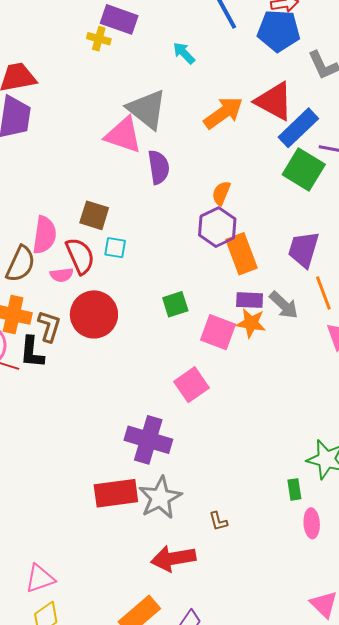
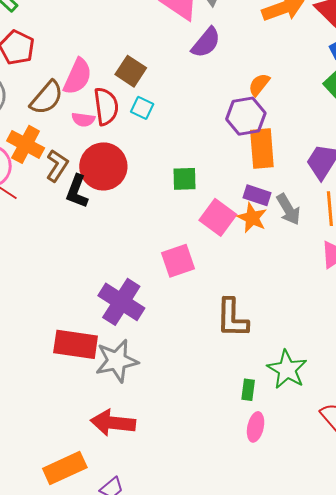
purple semicircle: (159, 167) -> (206, 43), turned 32
black L-shape: (32, 352) -> (77, 191), moved
brown L-shape: (218, 521) -> (232, 318), moved, size x2.0

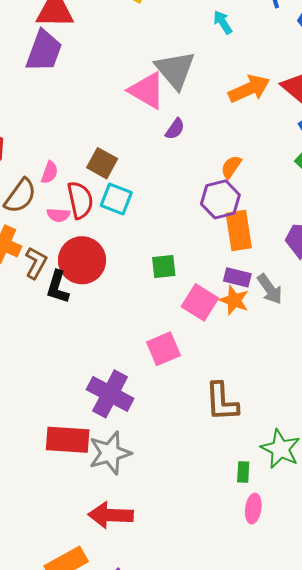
purple semicircle: (206, 43) -> (175, 129), size x0.7
pink semicircle: (78, 76) -> (50, 172), size x0.6
cyan square: (142, 108) -> (116, 199), size x1.4

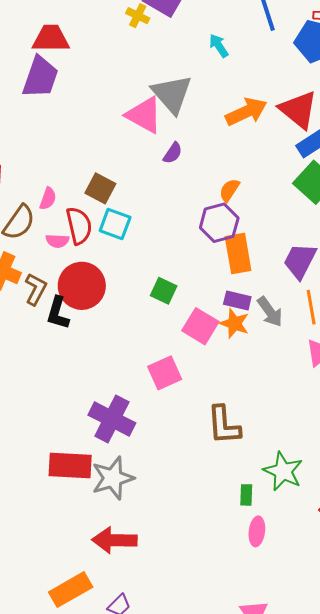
green square: (164, 267) -> (164, 291), turned 32

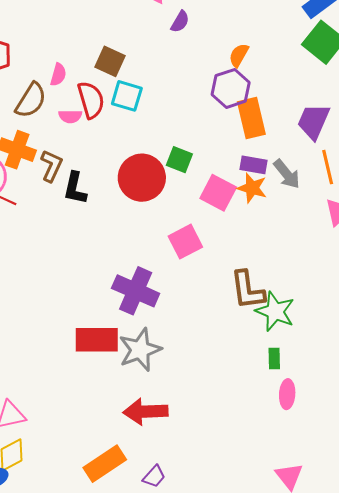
red circle: (82, 286) -> (142, 178), moved
green star: (283, 471) -> (275, 311), moved

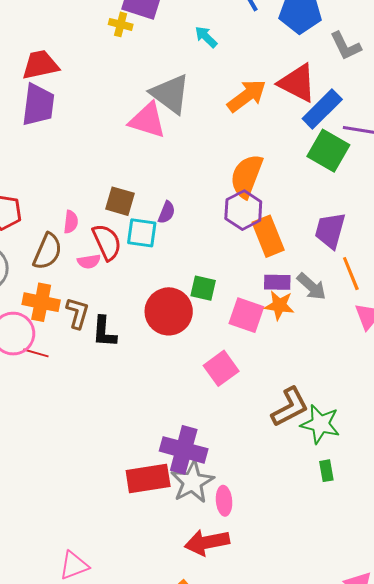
purple semicircle: (180, 22) -> (167, 212), moved
orange semicircle: (239, 55) -> (247, 176), size x1.8
brown L-shape: (248, 290) -> (290, 407), turned -102
purple cross: (136, 291) -> (184, 450), moved
pink ellipse: (287, 394) -> (224, 501), moved

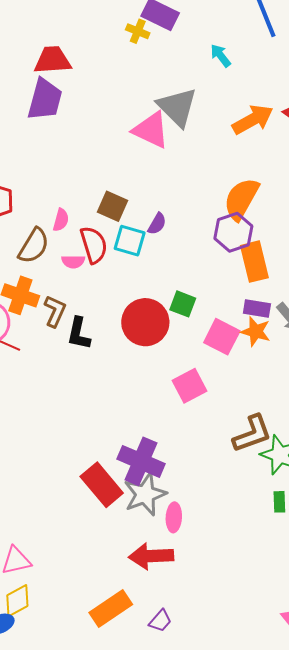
red rectangle: (148, 478) -> (102, 485), turned 51

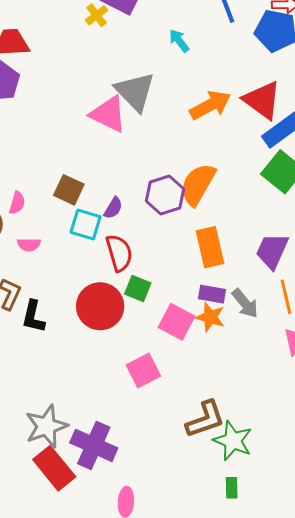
yellow cross: (138, 31) -> (97, 15), turned 30
purple hexagon: (233, 232) -> (165, 195), moved
red semicircle: (94, 245) -> (119, 253), moved
gray star: (145, 494) -> (46, 426), moved

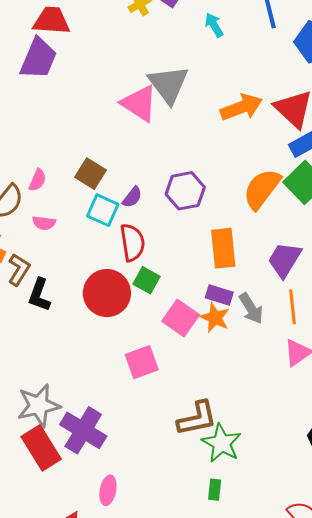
cyan arrow: (179, 41) -> (214, 25), moved
orange semicircle: (198, 184) -> (262, 189), moved

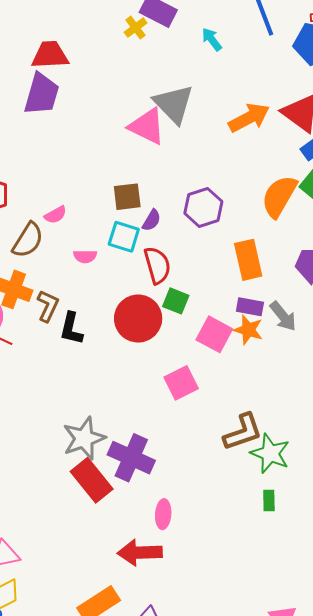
brown square: (91, 174) -> (127, 197), moved, turned -32
pink semicircle: (38, 180) -> (55, 215), turned 45
pink semicircle: (44, 223) -> (85, 256), moved

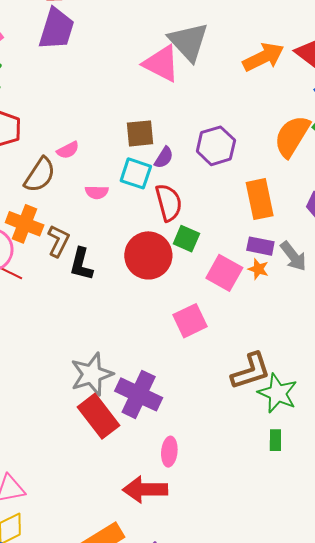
orange star: (248, 330) -> (258, 269), size x0.7

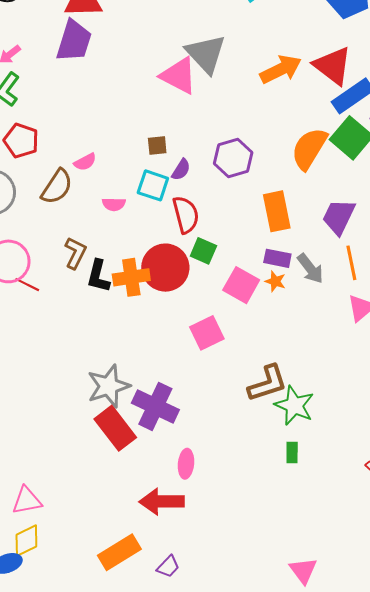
brown square: (140, 133) -> (157, 145), size x0.7
orange cross: (25, 224) -> (131, 277), moved, turned -30

